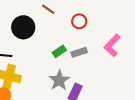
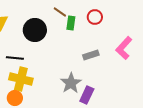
red circle: (79, 21) -> (95, 17), moved
green rectangle: (59, 51) -> (71, 23), moved, turned -48

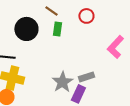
green rectangle: (71, 23) -> (57, 29), moved
gray rectangle: (91, 55) -> (86, 77), moved

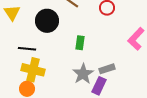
green rectangle: (57, 29) -> (80, 43), moved

